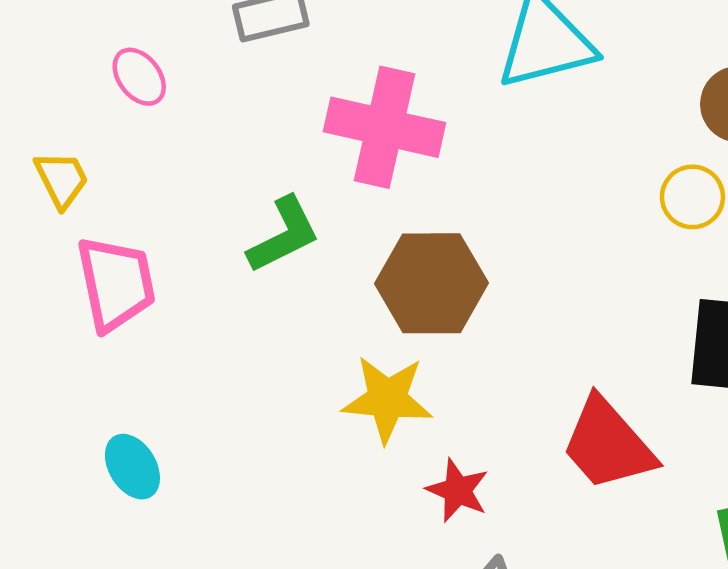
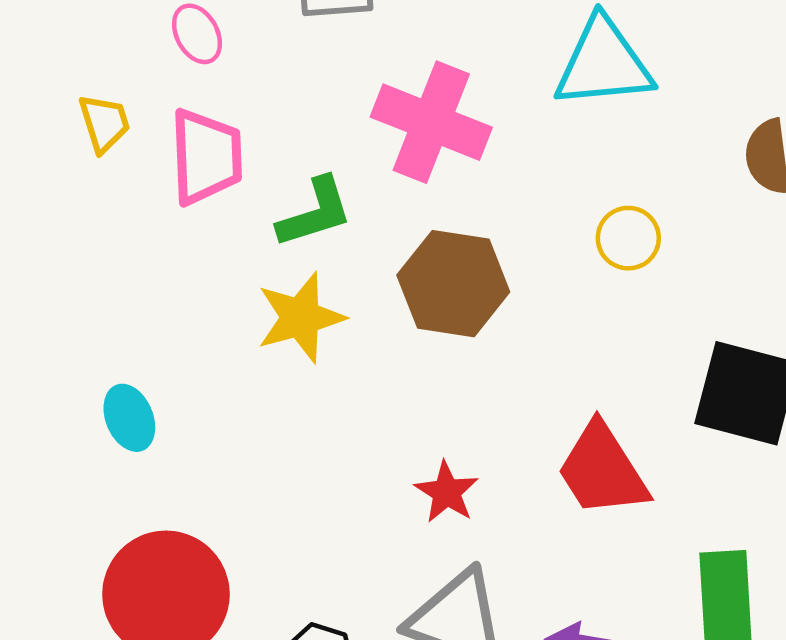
yellow circle: (692, 197) -> (628, 238), moved
pink trapezoid: (116, 284) -> (206, 157), moved
yellow star: (387, 399) -> (301, 318), moved, turned -30

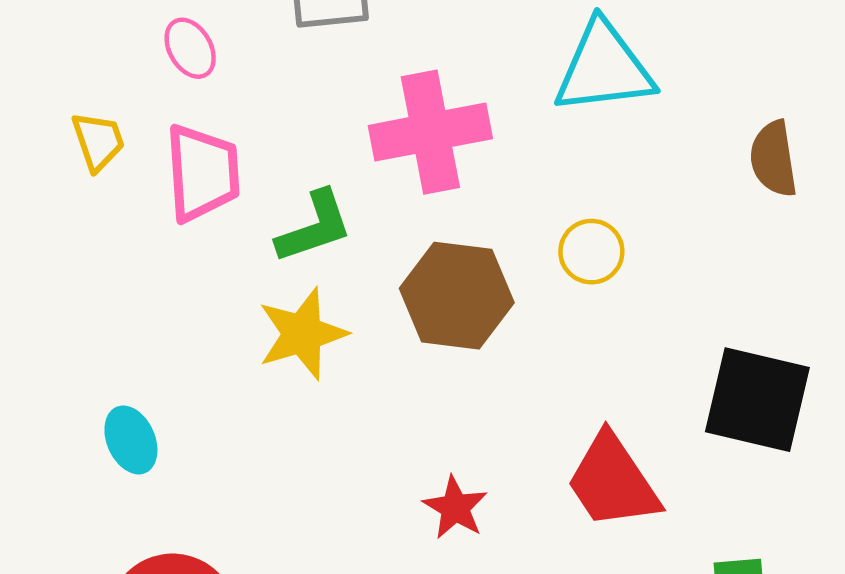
pink cross: (431, 122) -> (430, 132), turned -31
yellow circle: (628, 238) -> (591, 252), moved

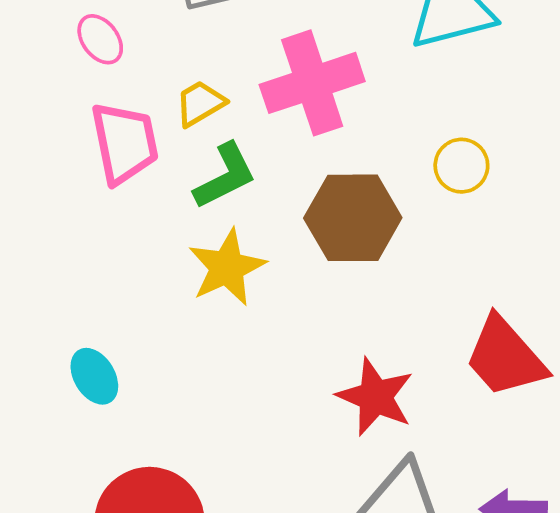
yellow trapezoid: (98, 141) -> (200, 103), moved, turned -94
red star: (455, 508) -> (375, 397), size x1.4

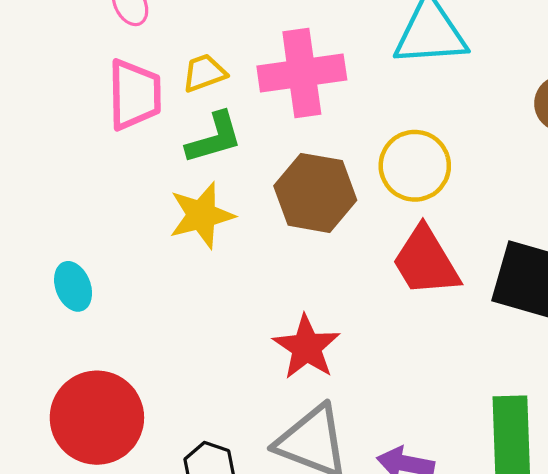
yellow circle: (461, 166) -> (415, 166), size x1.5
red trapezoid: (505, 357) -> (426, 261), moved

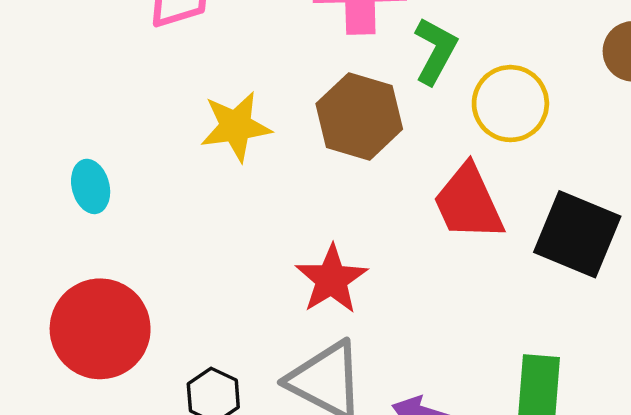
green L-shape: (214, 138) -> (435, 51), moved, turned -52
yellow circle: (415, 166) -> (510, 104), moved

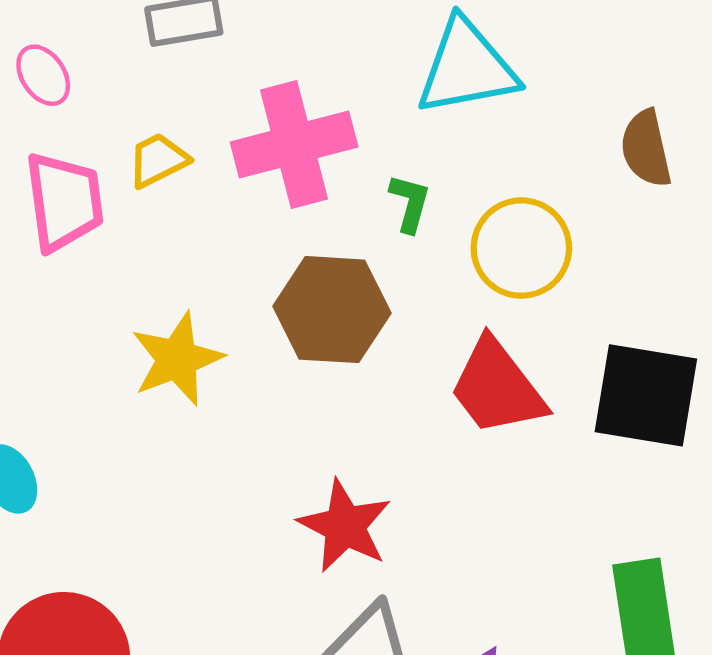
green L-shape: (435, 51) -> (410, 203), size x0.7

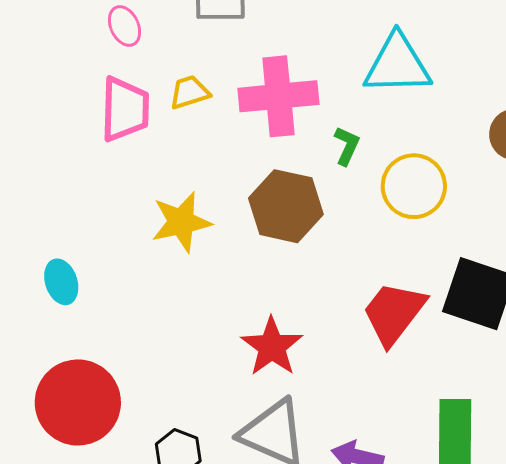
red trapezoid: (497, 387) -> (394, 313), moved, turned 66

